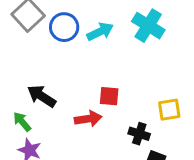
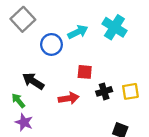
blue circle: (64, 27) -> (51, 44), moved
red square: (109, 96) -> (85, 72), moved
black cross: (139, 134) -> (104, 91), moved, turned -35

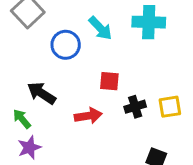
cyan cross: (114, 27) -> (149, 22), turned -30
cyan arrow: (78, 32) -> (100, 28), turned 72
purple star: (24, 122) -> (29, 147), turned 30

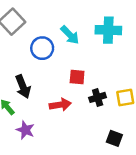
black arrow: (41, 93) -> (23, 87), turned -145
purple star: (29, 147) -> (25, 130), moved, turned -30

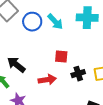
blue circle: (42, 48) -> (32, 22), moved
black arrow: (23, 87) -> (16, 65), turned 150

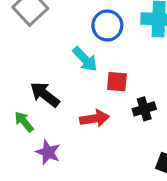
blue circle: (32, 22) -> (107, 25), moved
cyan arrow: (55, 22) -> (85, 59), moved

